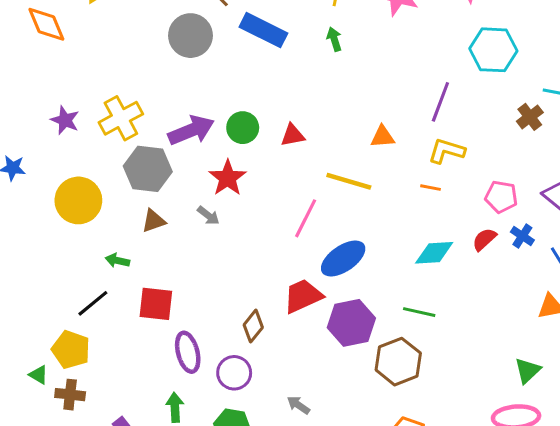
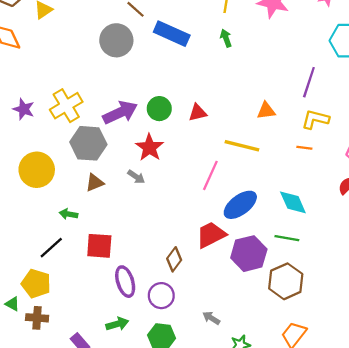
cyan diamond: (434, 253) -> (293, 202), moved, turned 72
green line: (419, 312) -> (287, 238), moved
green arrow: (175, 407) -> (117, 324), turned 80

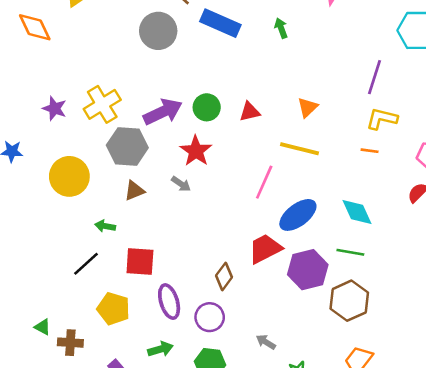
orange triangle: (266, 111) -> (308, 107), moved, turned -36
yellow pentagon: (36, 284) -> (113, 309), moved

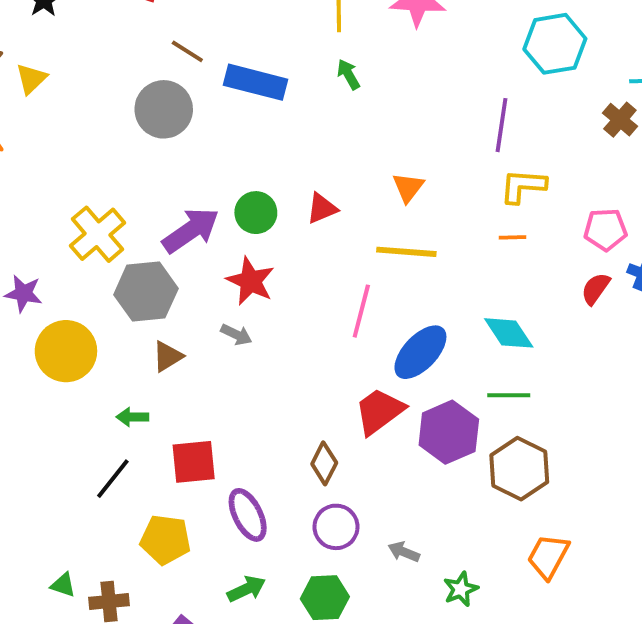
purple star: (55, 108) -> (23, 293), moved
purple circle: (210, 317) -> (336, 527), moved

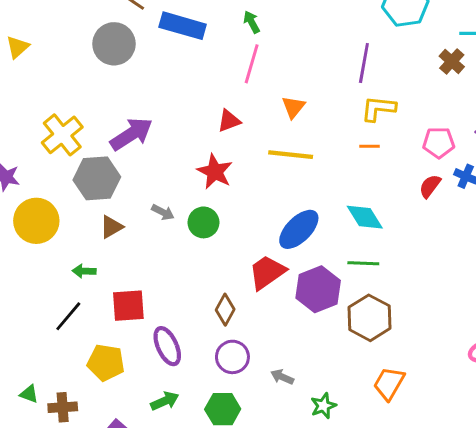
yellow triangle: (31, 79) -> (18, 47), moved
green circle: (256, 213) -> (203, 222), moved
red star: (250, 281) -> (215, 172), moved
pink line: (361, 311) -> (252, 64), moved

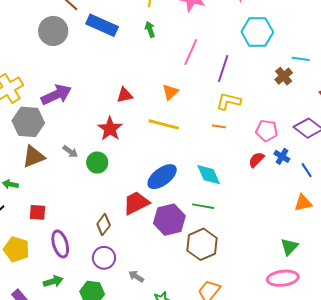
pink line: (252, 64) -> (191, 52), moved
brown triangle: (111, 227) -> (33, 157), size x1.4
red square: (128, 306) -> (37, 212), size x0.7

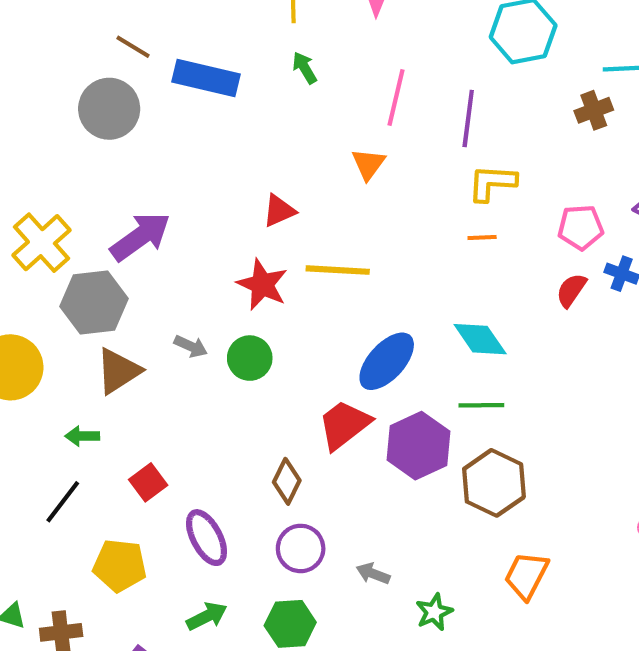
brown cross: (284, 76) -> (594, 110), turned 30
orange triangle: (170, 92) -> (368, 164), moved
yellow line: (164, 124) -> (338, 270), moved
red square: (37, 212) -> (148, 482), turned -30

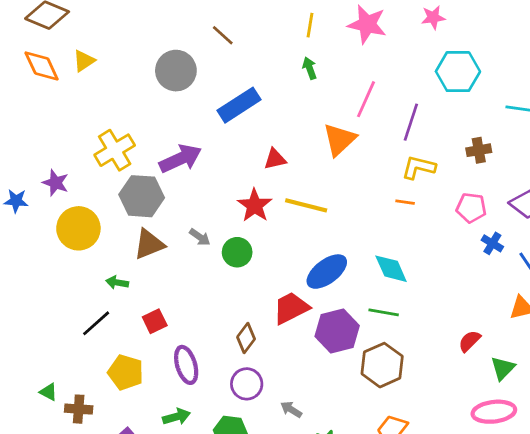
brown line: (133, 47) -> (223, 35), moved
blue rectangle: (206, 78) -> (239, 105), moved, turned -57
brown cross: (594, 110) -> (479, 150), moved
orange triangle: (368, 164) -> (340, 139), size x1.5
red semicircle: (571, 290) -> (469, 341), moved

